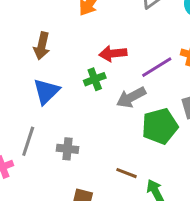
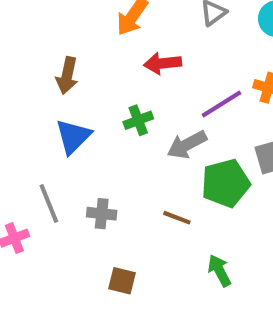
red arrow: (113, 53) -> (163, 63), moved
gray line: (28, 141) -> (49, 204), turned -40
brown line: (127, 173) -> (177, 218), moved

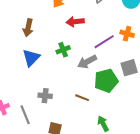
gray line: (49, 204) -> (25, 115), moved

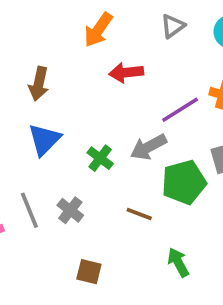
green cross: (63, 50) -> (100, 158), moved, turned -32
gray cross: (45, 96) -> (70, 210), turned 32
gray line: (25, 115) -> (29, 210), moved

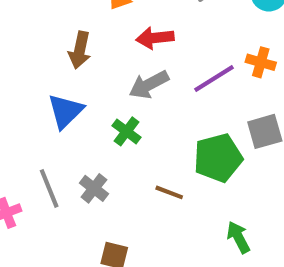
brown arrow: (39, 84) -> (80, 50), moved
gray arrow: (148, 147) -> (149, 85), moved
green arrow: (178, 262) -> (238, 237), moved

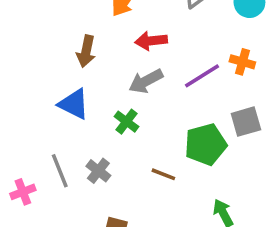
blue triangle: (65, 111) -> (74, 104), turned -48

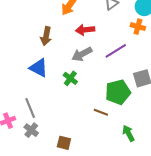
orange cross: (242, 62) -> (138, 27), moved
gray cross: (98, 171) -> (31, 130), moved
brown line: (163, 174) -> (101, 112), moved

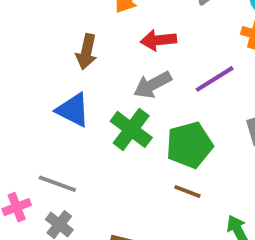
green cross: (70, 78) -> (131, 129), size x1.5
green pentagon: (118, 92) -> (189, 145), moved
gray line: (30, 108) -> (57, 184), turned -48

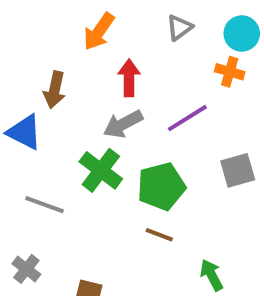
red arrow: (158, 40) -> (129, 78), turned 96
blue triangle: (73, 110) -> (24, 132), moved
gray line: (57, 184) -> (44, 205), moved

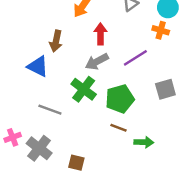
gray cross: (26, 269) -> (39, 148), size x1.5
green arrow: (212, 275) -> (144, 142), moved, turned 120

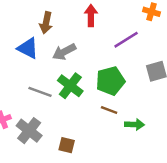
gray arrow: (97, 62) -> (64, 52), moved
green cross: (84, 89) -> (70, 86), moved

